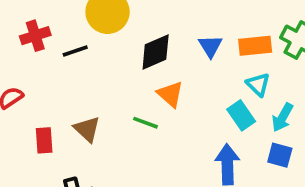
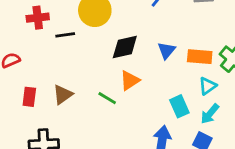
cyan triangle: (258, 84) -> (208, 86), moved, turned 30
orange triangle: (170, 94) -> (130, 80), turned 35
brown triangle: (87, 129) -> (63, 95), turned 30

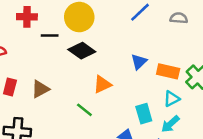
black diamond: (125, 47) -> (82, 51), moved, turned 40
green line: (107, 98) -> (84, 110), moved

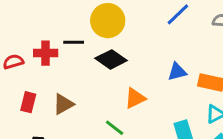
red cross: (27, 17) -> (46, 53), moved
blue triangle: (139, 62) -> (177, 72), turned 30

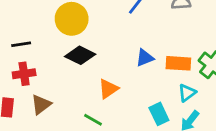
black line: (74, 42) -> (21, 44), moved
red cross: (46, 53) -> (24, 74), moved

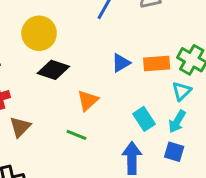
cyan triangle: (187, 93) -> (182, 91), moved

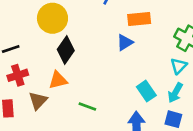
orange rectangle: (157, 64) -> (139, 19), moved
black diamond: (53, 70) -> (66, 50), turned -72
orange triangle: (88, 101) -> (58, 80), moved, turned 30

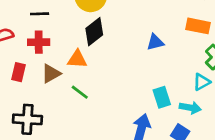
orange rectangle: (139, 19) -> (198, 26), moved
cyan arrow: (175, 93) -> (190, 108), turned -126
green line: (87, 107) -> (80, 92), moved

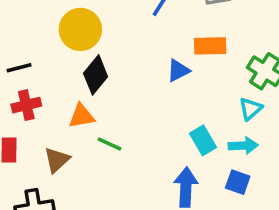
orange rectangle: (198, 26) -> (210, 46), moved
brown triangle: (51, 74) -> (57, 160), moved
green line: (80, 92) -> (109, 144), moved

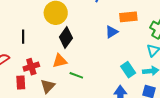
black line: (19, 68) -> (23, 37), turned -72
red cross: (26, 105) -> (31, 67), moved

